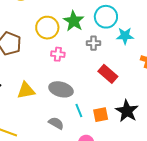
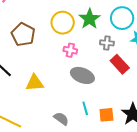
red rectangle: (108, 74) -> (120, 64), moved
gray ellipse: (61, 89) -> (82, 75), moved

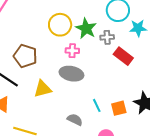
green star: (90, 19) -> (86, 28), moved
brown pentagon: (23, 34) -> (25, 56), moved
gray ellipse: (82, 75) -> (71, 74), moved

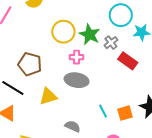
gray cross: (107, 37) -> (111, 43), turned -32
gray semicircle: (75, 120) -> (73, 126), moved

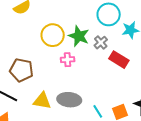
gray ellipse: (77, 80) -> (69, 100), moved
yellow triangle: (48, 96) -> (42, 101), turned 30

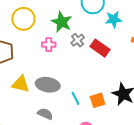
yellow circle: (53, 35) -> (23, 19), moved
gray cross: (101, 43) -> (78, 40), moved

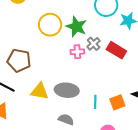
yellow circle: (23, 19) -> (50, 25), moved
pink cross: (49, 45) -> (77, 52), moved
cyan line: (75, 98) -> (95, 102), turned 32

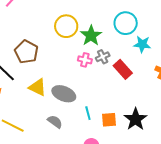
cyan line: (95, 102) -> (88, 113), turned -32

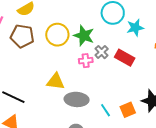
brown pentagon: (26, 52) -> (22, 36), moved
yellow triangle: (38, 87) -> (56, 81), moved

